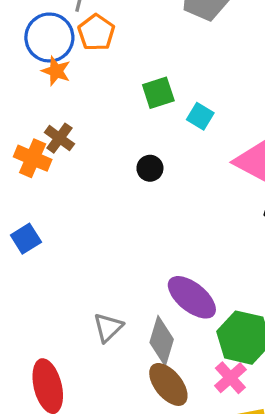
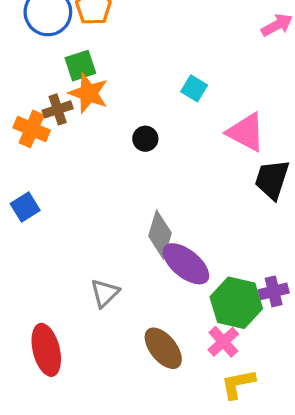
orange star: (56, 71) -> (88, 93), moved, size x1.4
green square: (158, 93) -> (80, 66), moved
brown cross: (59, 138) -> (58, 109), turned 36
gray diamond: (162, 341) -> (160, 235), moved

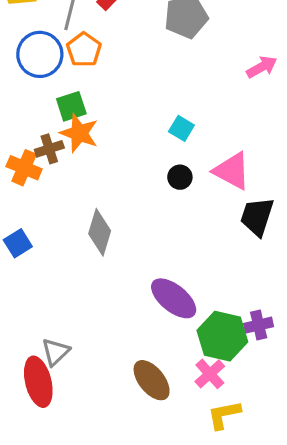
black circle: (145, 139) -> (180, 177), moved
gray diamond: (160, 235) -> (100, 232), moved
gray triangle: (105, 293) -> (56, 352), moved

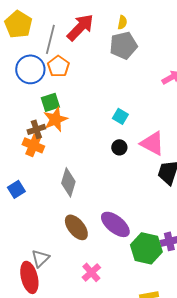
orange star: (79, 133) -> (55, 119), turned 30
orange cross: (24, 168) -> (33, 145), moved
pink cross: (210, 374) -> (91, 272), moved
brown ellipse: (152, 380) -> (76, 227), moved

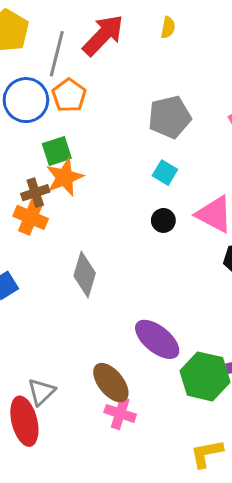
gray pentagon: (123, 45) -> (170, 117), moved
brown ellipse: (76, 227) -> (111, 383), moved
pink cross: (91, 272) -> (120, 413), turned -30

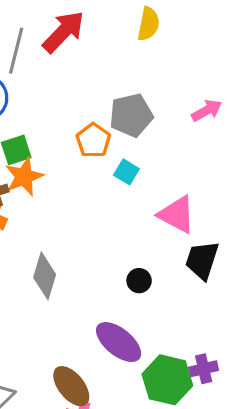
yellow semicircle: (168, 27) -> (148, 24), moved, size x1.5
orange pentagon: (69, 95) -> (93, 140), moved
black circle: (163, 220) -> (139, 281), moved

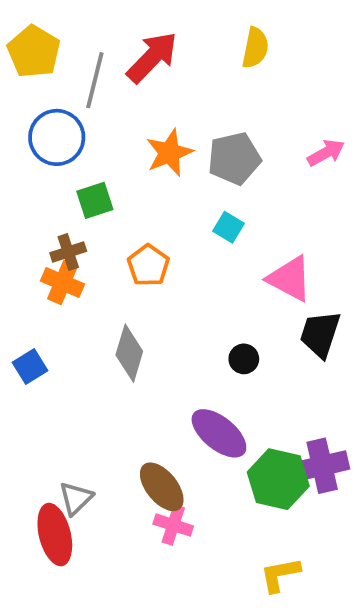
orange pentagon: (93, 140) -> (148, 265), moved
orange star: (24, 177) -> (169, 153), moved
purple cross: (204, 369) -> (322, 466), size x1.5

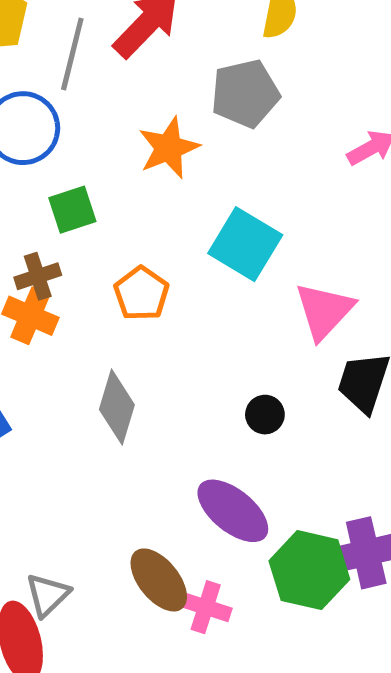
gray pentagon: (234, 158) -> (245, 94), moved
cyan square: (229, 227) -> (245, 244), size x1.8
pink triangle: (290, 279) -> (324, 311), turned 45
pink cross: (173, 525) -> (206, 607), moved

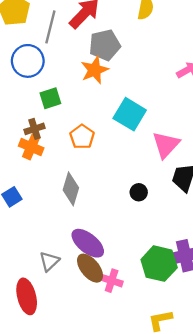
gray pentagon: (245, 94) -> (105, 45), moved
purple ellipse: (233, 511) -> (88, 243), moved
gray triangle: (48, 595) -> (49, 261), moved

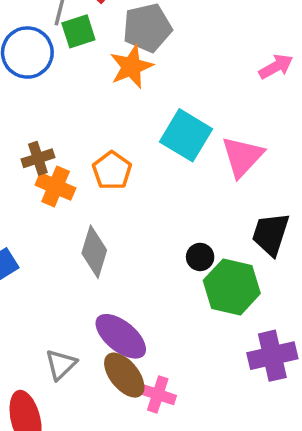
green square: (50, 98) -> (78, 31), moved
pink triangle: (166, 145) -> (242, 157), moved
orange cross: (31, 147) -> (56, 186), moved
green hexagon: (159, 264) -> (232, 287), moved

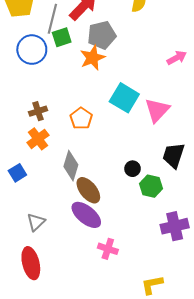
orange cross: (56, 186) -> (38, 139), moved, turned 30
green hexagon: (232, 287) -> (151, 186), size x0.7
gray triangle: (61, 364) -> (36, 222), moved
brown ellipse: (124, 375) -> (88, 190), moved

